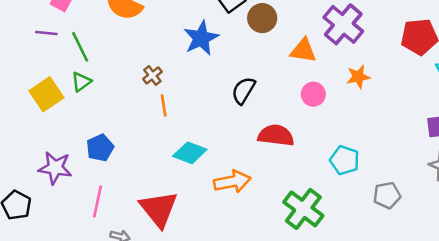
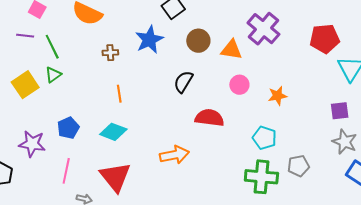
brown circle: (262, 18) -> (198, 41), moved
brown cross: (152, 75) -> (110, 53), moved, turned 35
orange star: (358, 77) -> (278, 96), moved
cyan diamond: (190, 153) -> (113, 132), moved
green cross: (303, 209) -> (261, 177), moved, turned -32

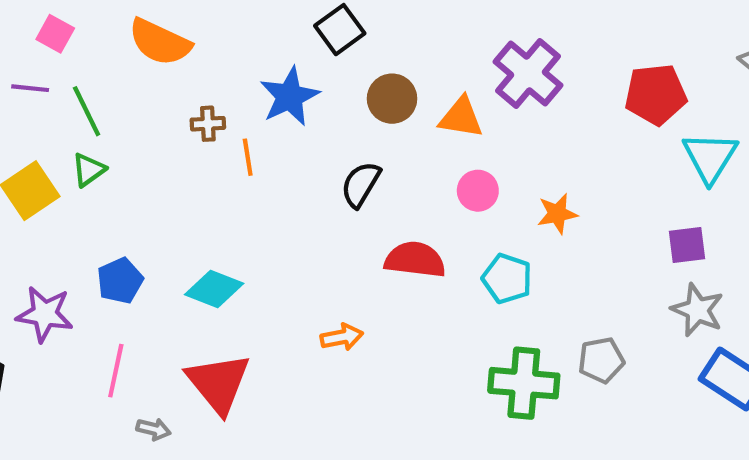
orange line: (119, 94) -> (248, 157), moved
cyan pentagon: (264, 138) -> (507, 279), moved
orange arrow: (174, 155) -> (342, 337), size x0.7

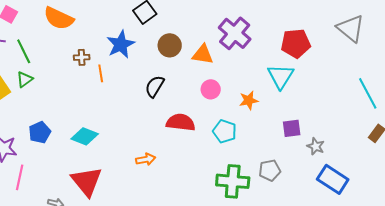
cyan triangle: (710, 157) -> (281, 76), moved
purple square: (687, 245) -> (292, 128), moved
gray star: (697, 310) -> (316, 146), size x0.7
pink line: (116, 371) -> (20, 177), moved

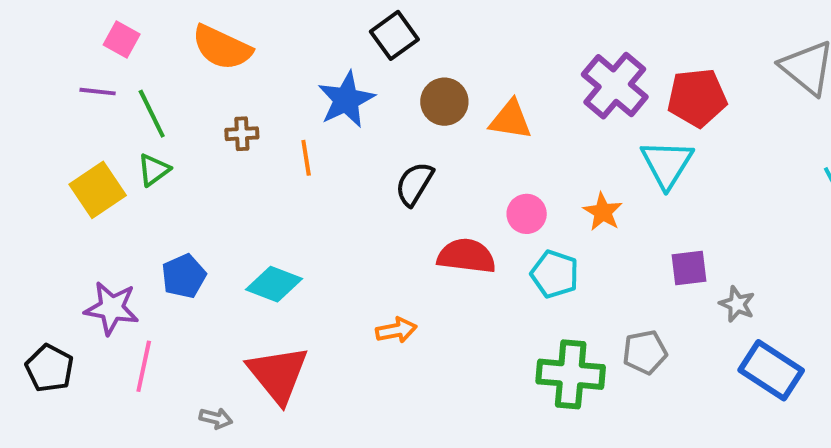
purple cross: (235, 33) -> (615, 86), moved
brown cross: (82, 57) -> (242, 134), moved
pink circle: (211, 89) -> (527, 214), moved
orange star: (249, 100) -> (603, 212), turned -30

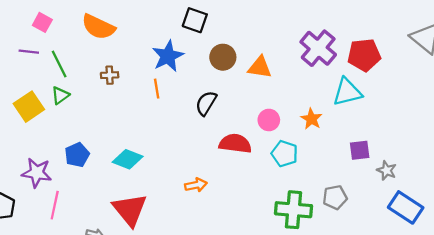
black square: (394, 35) -> (195, 20), turned -35
orange line: (306, 158) -> (157, 89), moved
cyan triangle: (667, 164) -> (347, 92), turned 44

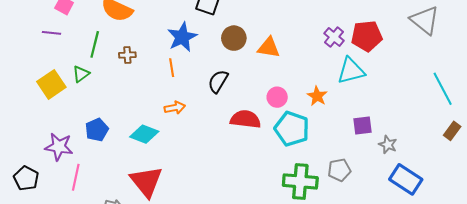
purple cross: (318, 48) -> (334, 37), moved, size x0.6
green line: (59, 64) -> (95, 44), moved, turned 40
cyan pentagon: (285, 154) -> (292, 129), size x1.4
orange arrow: (196, 185) -> (175, 108), moved

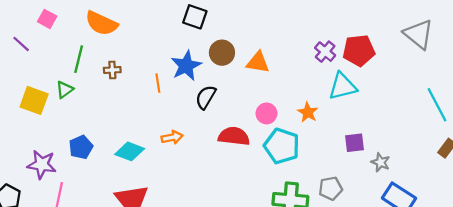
purple line: (51, 33) -> (21, 44), moved, turned 36
blue star: (182, 37) -> (186, 66), moved
yellow square: (51, 84) -> (34, 100), turned -36
orange arrow: (175, 108) -> (172, 137), moved

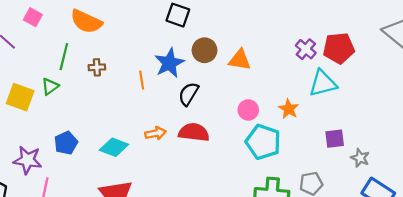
red semicircle: (234, 136) -> (194, 132), moved

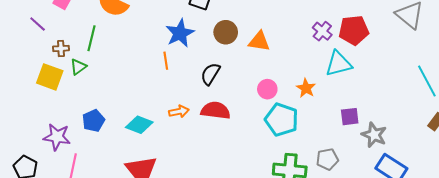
blue star: (169, 63) -> (180, 33), moved
brown cross: (97, 67) -> (61, 48), moved
gray star: (360, 158) -> (374, 135), size x1.4

